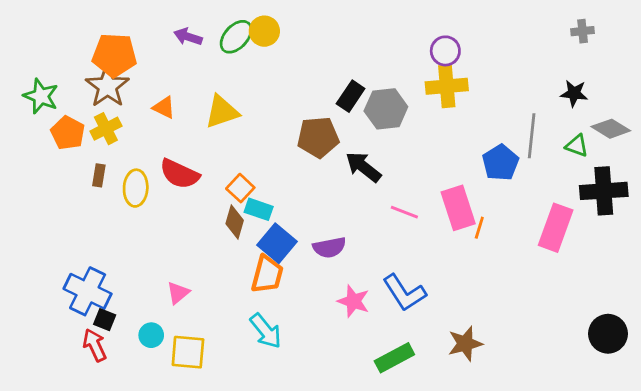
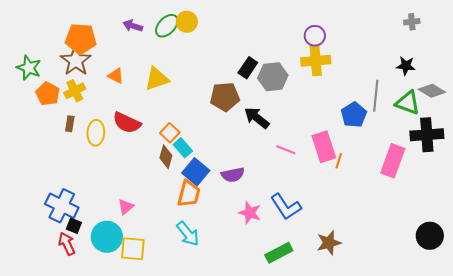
green triangle: (577, 146) -> (408, 103), size x1.5
cyan rectangle: (259, 209) -> (183, 148), turned 30
cyan circle: (151, 335) -> (107, 237), size x1.8

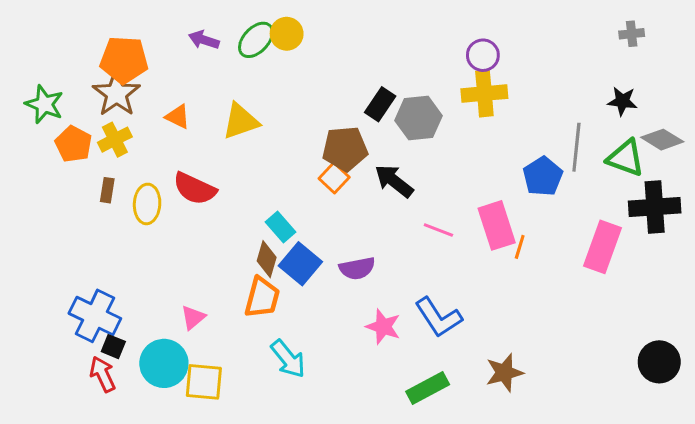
orange square: (170, 133) -> (334, 178), moved
brown diamond: (166, 157) -> (267, 259), moved
orange trapezoid: (189, 194) -> (262, 297), moved

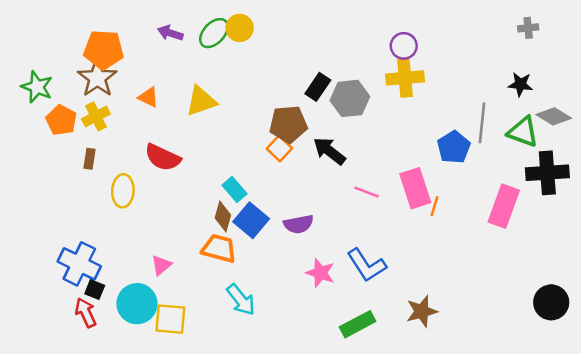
yellow ellipse: (147, 204) -> (123, 191), moved
orange trapezoid: (262, 297) -> (219, 248), turned -90

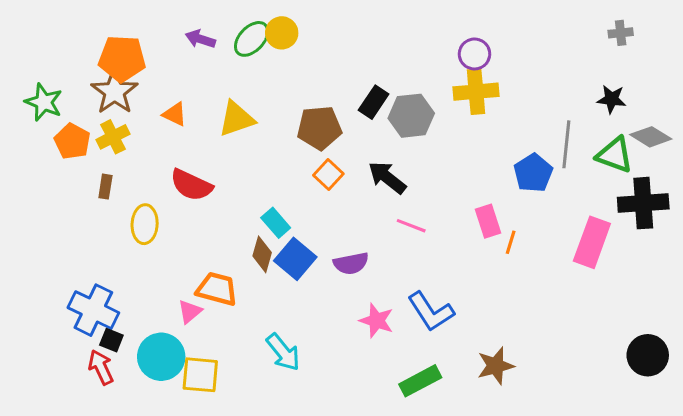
brown pentagon: (288, 124) -> (319, 128), moved
pink rectangle: (415, 188) -> (488, 221), size x0.7
pink line: (367, 192) -> (411, 226), moved
orange trapezoid: (219, 248) -> (217, 289), moved

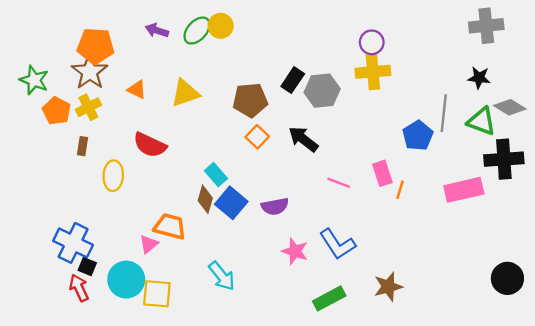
gray cross: (621, 33) -> (486, 26), size x1.8
pink line: (411, 226) -> (339, 183), moved
pink rectangle: (592, 242) -> (464, 190), turned 57

